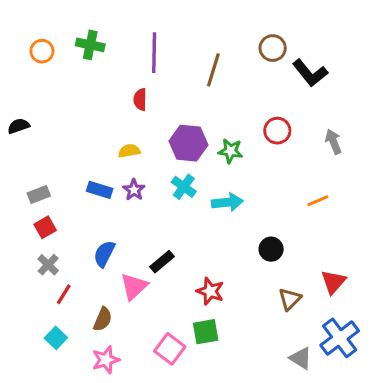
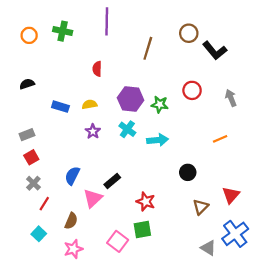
purple line: (154, 53) -> (107, 21), moved
black semicircle: (19, 126) -> (27, 84), moved
blue rectangle: (100, 190) -> (60, 107), moved

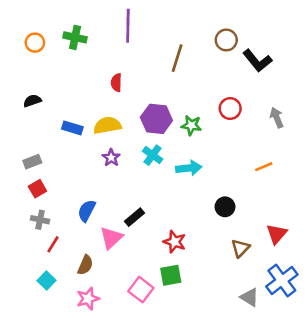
yellow semicircle: (90, 104) -> (107, 125), size x1.5
gray cross: (33, 183) -> (40, 220), turned -32

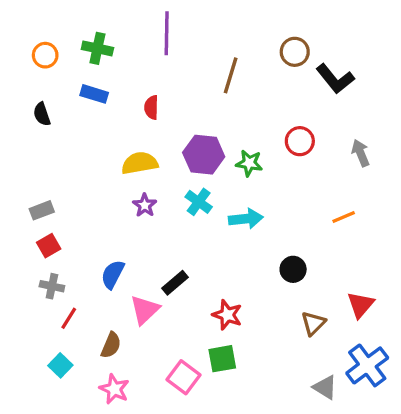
black semicircle: (32, 101) -> (42, 114), moved, turned -90
blue rectangle: (72, 128) -> (94, 94), moved
pink star: (88, 299) -> (114, 389), turned -30

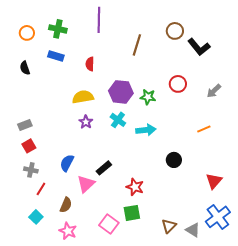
gray arrow: (360, 153) -> (214, 91), turned -112
brown triangle: (313, 323) -> (169, 226), moved

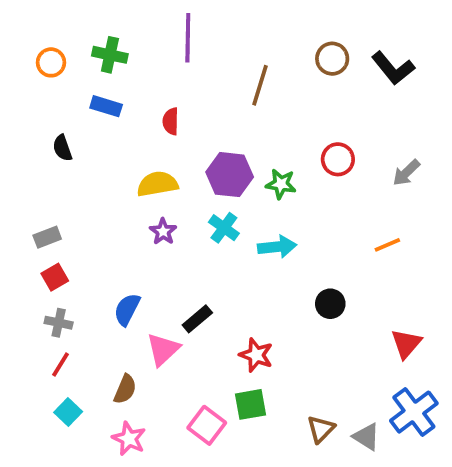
black L-shape: (199, 47) -> (393, 68), moved
black semicircle: (25, 68) -> (62, 148), moved
red line: (41, 189) -> (60, 365), moved

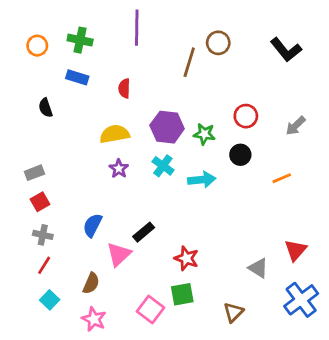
brown circle: (332, 59) -> (218, 43), moved
black circle: (330, 304) -> (240, 155), moved
gray triangle: (366, 437) -> (258, 268), moved

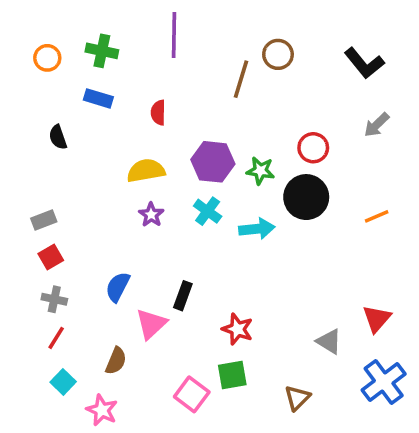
gray arrow: (296, 126) -> (377, 125), moved
black circle: (240, 155) -> (306, 197), size x1.6
orange line: (282, 178) -> (377, 216), moved
black rectangle: (144, 232) -> (183, 296), turned -30
pink star: (94, 319) -> (102, 410), moved

